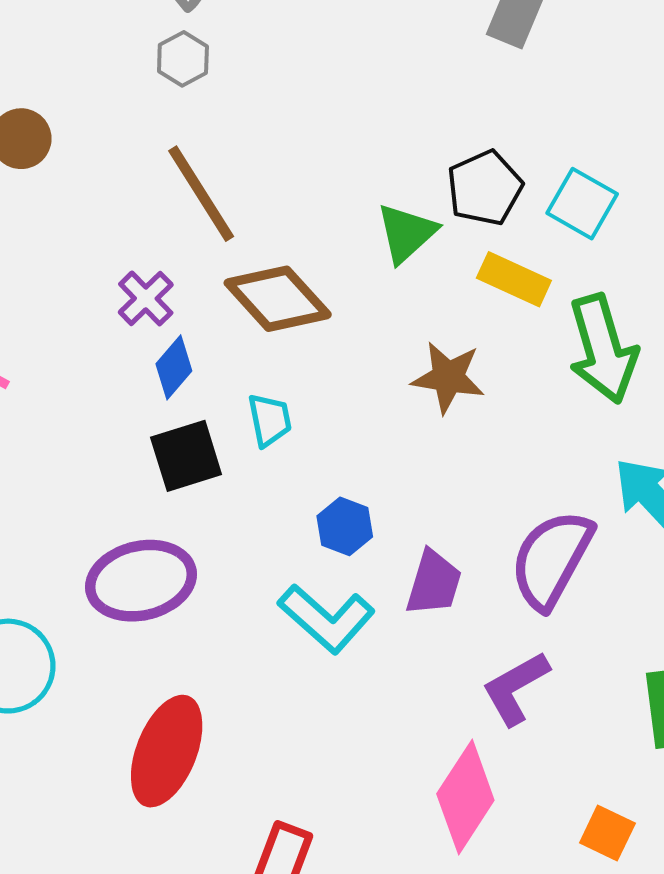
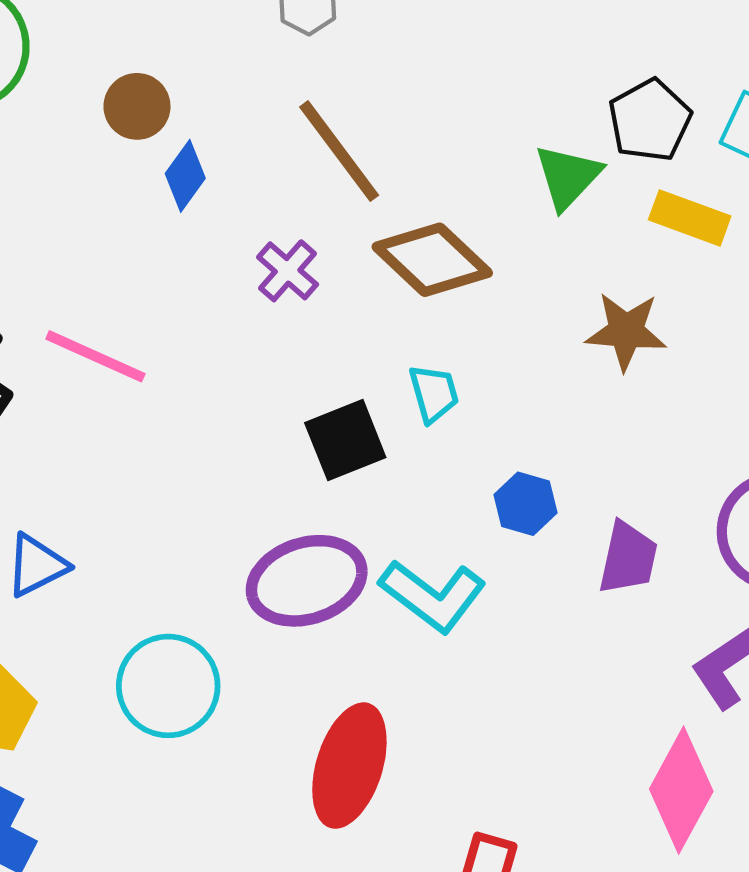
blue diamond: (174, 367) -> (185, 176), moved
cyan L-shape: (326, 619) -> (433, 596), moved

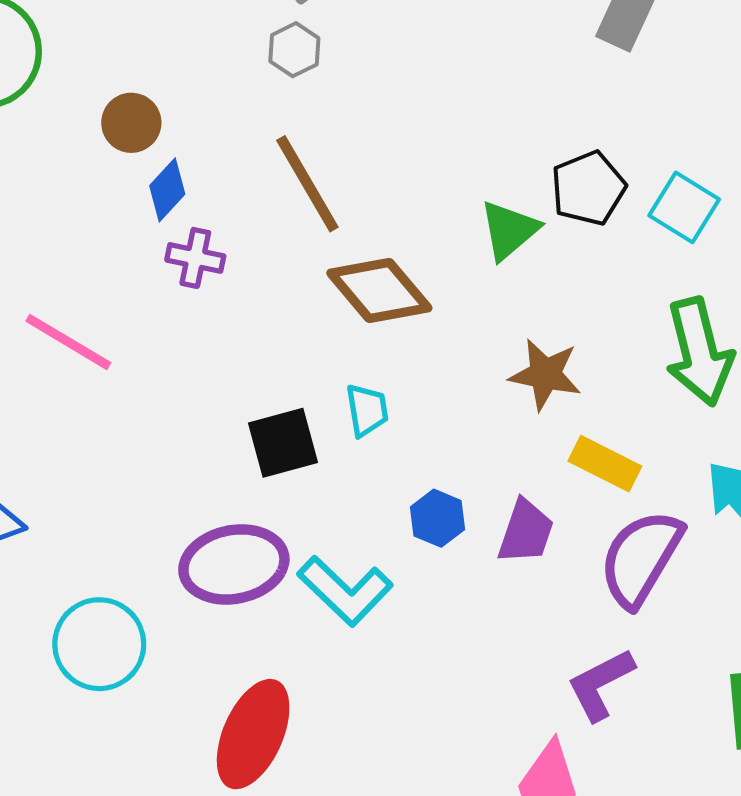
yellow rectangle: (690, 218) -> (605, 464), moved
purple cross: (288, 271) -> (195, 258), moved, turned -36
purple trapezoid: (628, 558) -> (526, 532), moved

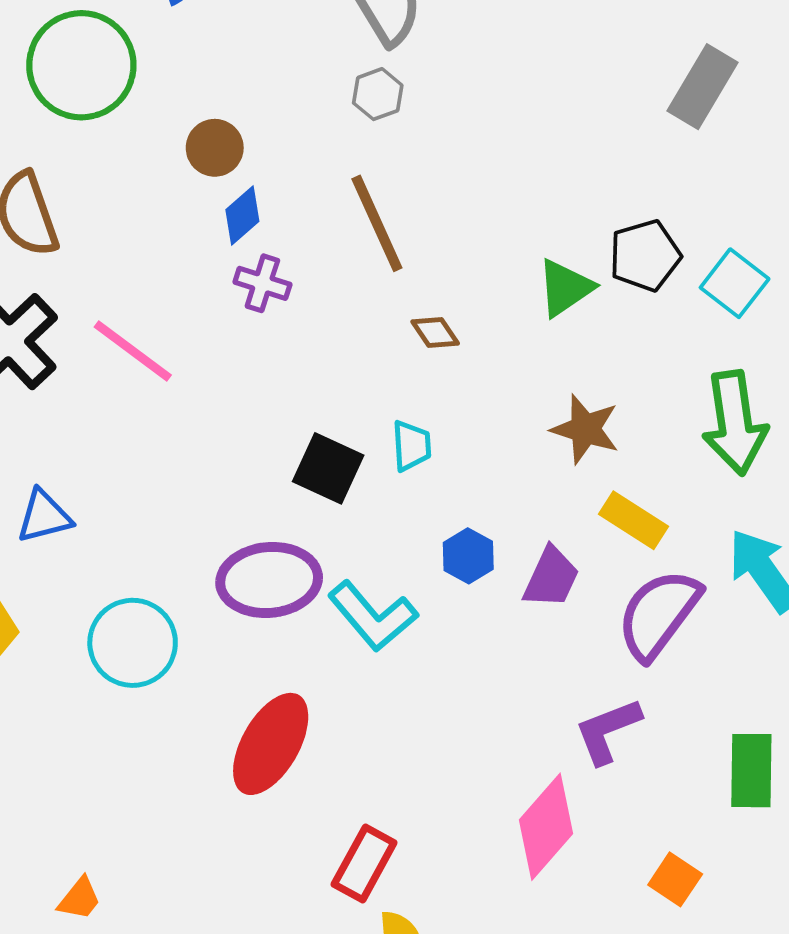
brown diamond: (379, 290) -> (435, 333), size x0.5
black square: (283, 443) -> (328, 468), turned 34

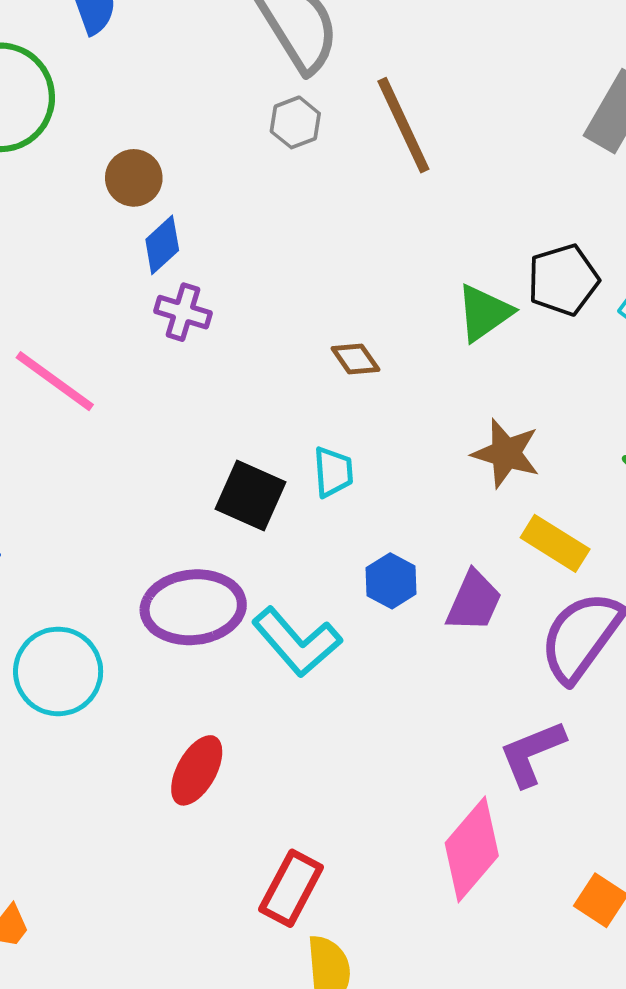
brown line: (377, 223) -> (403, 125), moved
red ellipse: (271, 744) -> (197, 770), size x0.7

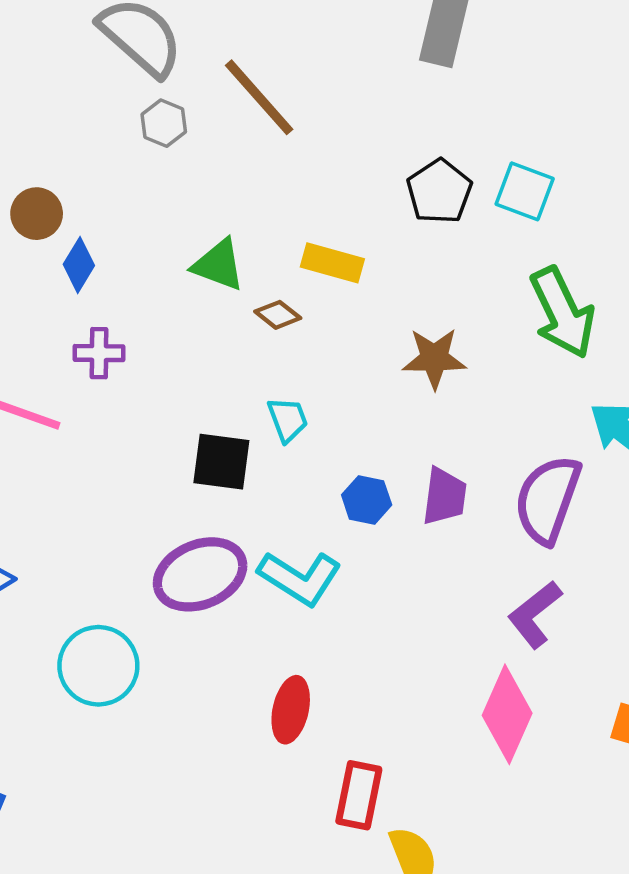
purple cross: (183, 312) -> (99, 353), moved
green triangle: (484, 313) -> (218, 265), moved, turned -48
yellow rectangle: (555, 543) -> (332, 263), moved
red ellipse: (197, 770) -> (291, 710), moved

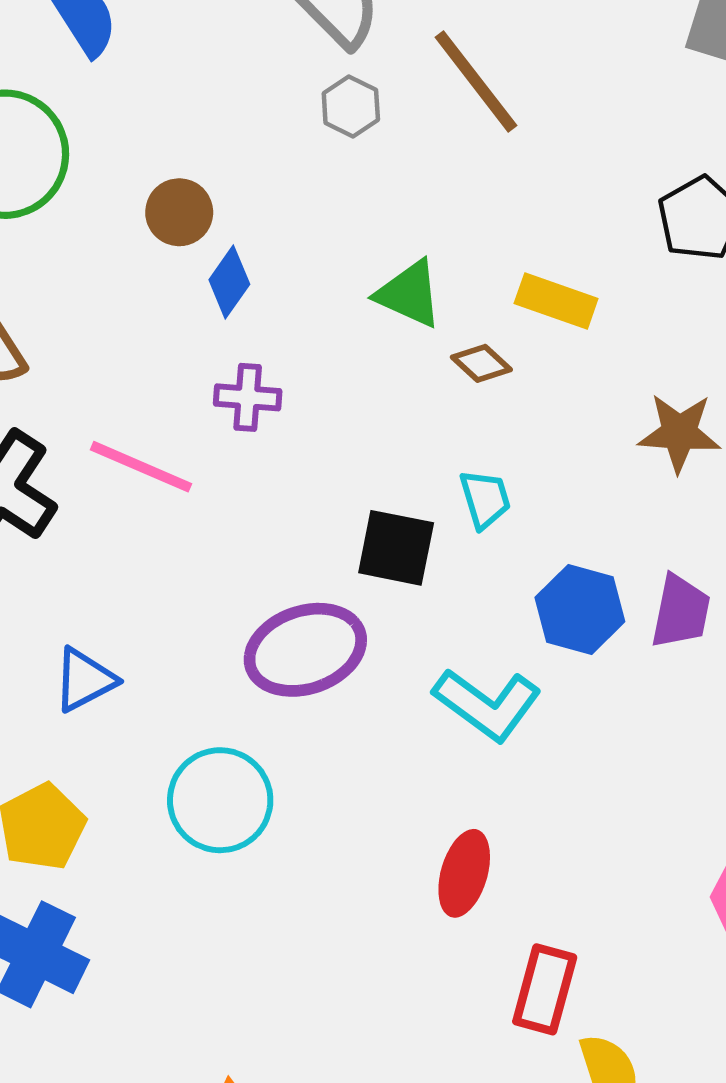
blue hexagon: (367, 500) -> (580, 610), size x1.4
purple ellipse: (200, 574) -> (305, 650), moved

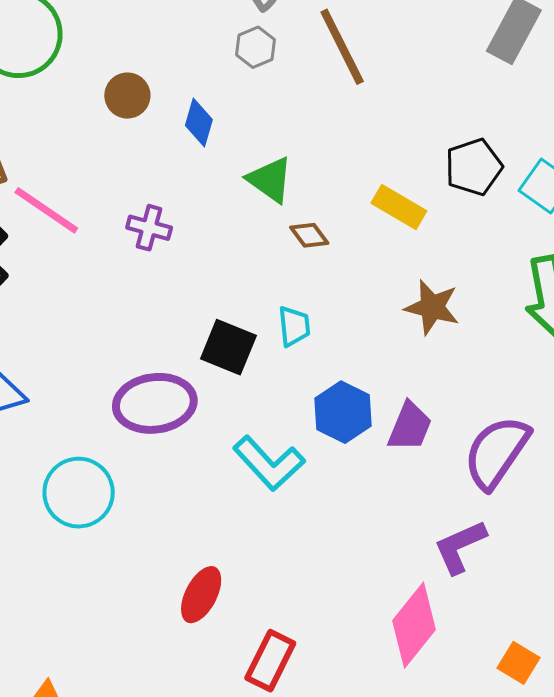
blue diamond: (229, 282) -> (199, 123), moved, turned -30
yellow rectangle: (556, 301) -> (399, 207), moved
pink line: (141, 467) -> (46, 210), moved
red ellipse: (464, 873) -> (201, 595), moved

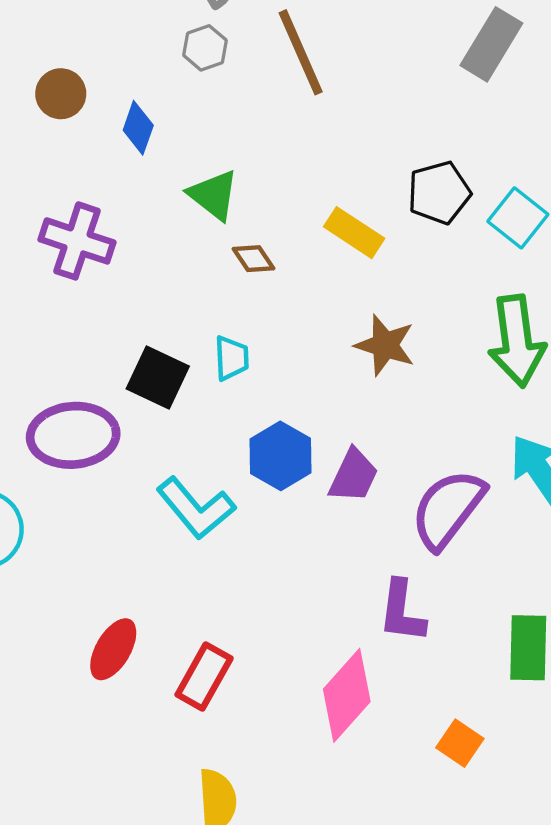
purple cross: (149, 228) -> (77, 241), size x1.5
purple L-shape: (460, 547) -> (402, 611), turned -62
red rectangle: (270, 661) -> (204, 676), moved

